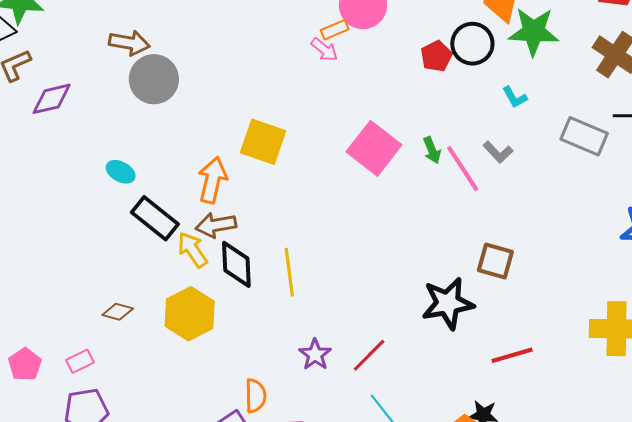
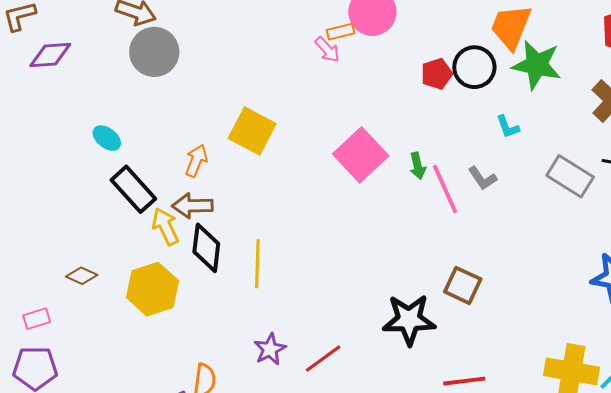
orange arrow: (212, 180) -> (196, 161), size x0.7

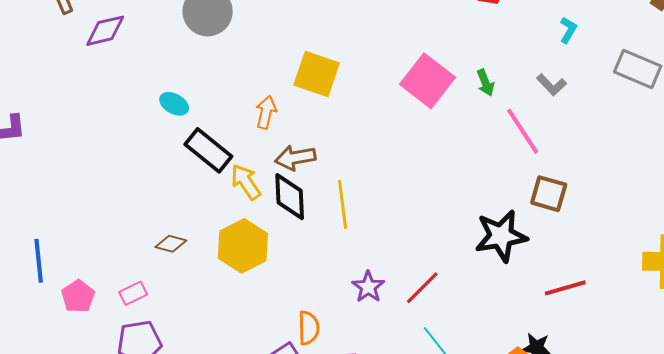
cyan L-shape: (508, 127) -> (568, 30), turned -120
pink line: (445, 189) -> (523, 131), moved
brown arrow: (192, 206) -> (295, 158), moved

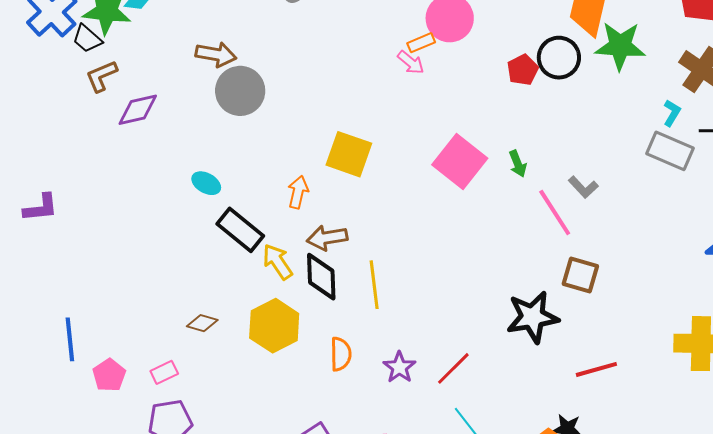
cyan L-shape: (568, 30) -> (672, 113), moved
gray L-shape: (551, 85) -> (583, 187), moved
orange semicircle: (309, 328) -> (341, 354), moved

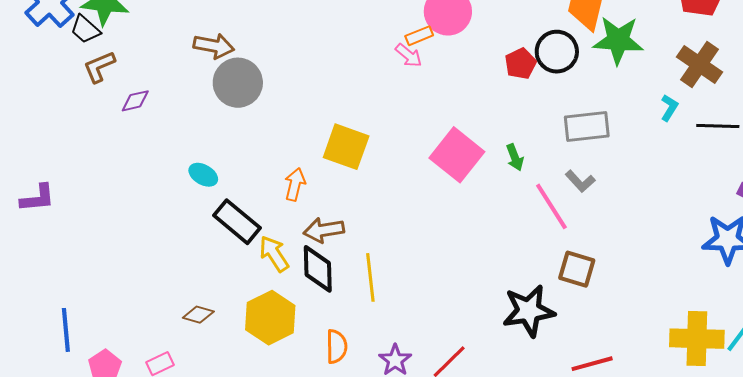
purple diamond: (138, 110) -> (135, 101), size x0.7
gray rectangle: (670, 151) -> (587, 126), moved, turned -30

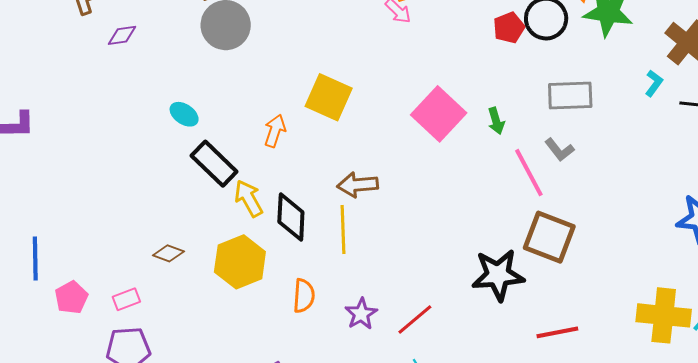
brown arrow: (324, 230) -> (358, 185), moved
brown square: (577, 269) -> (549, 237), size x1.4

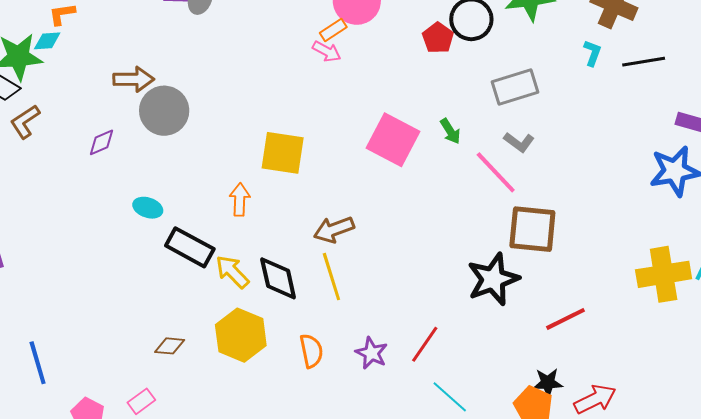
purple diamond: (122, 35) -> (101, 142), moved
blue line: (35, 258) -> (38, 363), moved

